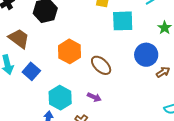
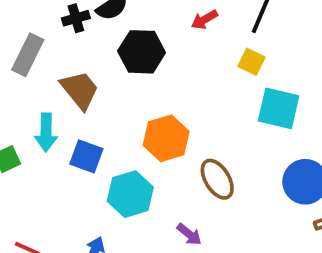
blue square: (31, 71) -> (86, 156), turned -36
cyan hexagon: (60, 98) -> (130, 194), moved

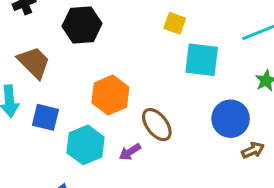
purple arrow: (189, 234) -> (130, 152), moved, turned 115

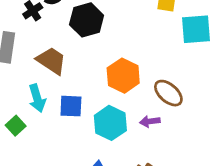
purple arrow: (130, 152) -> (150, 121), turned 36

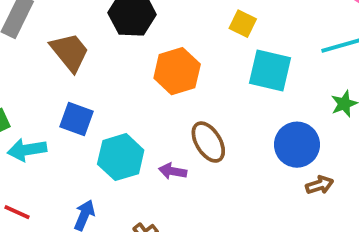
orange hexagon: (123, 76) -> (177, 71), moved
cyan arrow: (37, 98) -> (27, 150), moved, turned 80

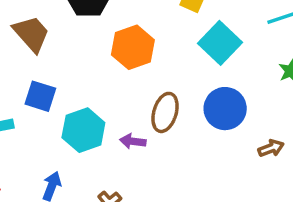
cyan square: (270, 71) -> (220, 43), turned 33
brown ellipse: (208, 142) -> (165, 112), turned 51
blue circle: (297, 145) -> (225, 109), moved

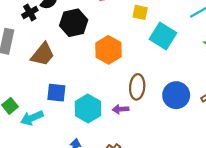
brown trapezoid: (31, 34) -> (43, 54), turned 92
blue circle: (225, 109) -> (176, 95), moved

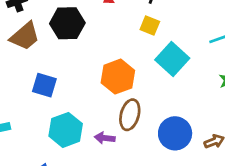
orange hexagon: (108, 50) -> (118, 77), moved
brown trapezoid: (43, 54) -> (25, 36), moved
blue square: (56, 93) -> (44, 85), moved

